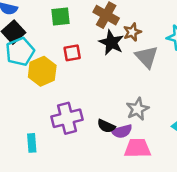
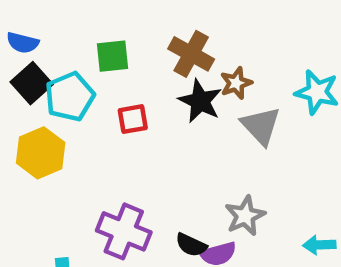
cyan pentagon: (20, 52) -> (70, 97), moved
yellow hexagon: (42, 71) -> (41, 153), moved
purple cross: (67, 118) -> (124, 231), turned 36

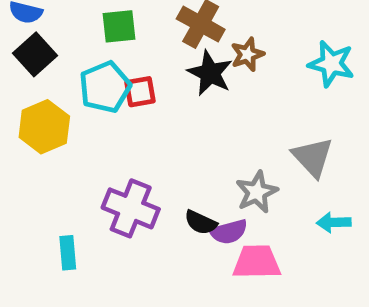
cyan pentagon: (70, 97) -> (105, 87), moved
gray triangle: (261, 126) -> (313, 157), moved

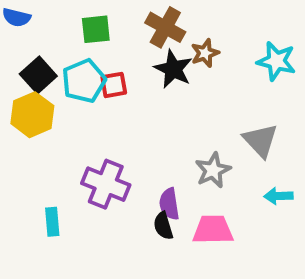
black square: (35, 54) -> (38, 75), moved
black semicircle: (201, 222) -> (163, 226), moved, turned 48
purple semicircle: (229, 232) -> (169, 204), moved, turned 96

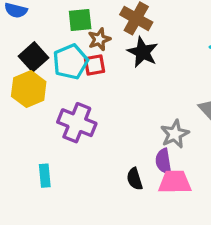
brown star: (205, 53) -> (99, 39), moved
purple cross: (106, 184) -> (77, 123), moved
purple semicircle: (169, 204) -> (163, 161), moved

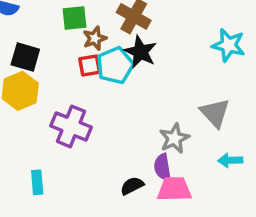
black square: (33, 57) -> (25, 57), turned -32
cyan pentagon: (70, 62) -> (115, 65), moved
black semicircle: (135, 179) -> (132, 186), turned 80

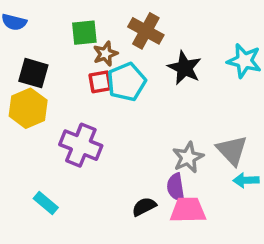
black star: (140, 52) -> (184, 68), moved
gray triangle: (215, 113) -> (232, 150), moved
cyan rectangle: (37, 182) -> (46, 203), turned -45

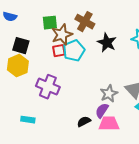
brown star: (105, 54) -> (62, 35), size x1.5
purple semicircle: (176, 187) -> (102, 111), turned 42
cyan rectangle: (46, 203) -> (28, 120), turned -32

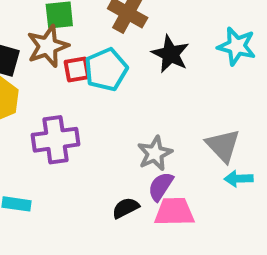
brown star: (62, 35) -> (48, 46), moved
purple cross: (48, 87) -> (55, 140), turned -30
gray star: (109, 94) -> (155, 153), moved

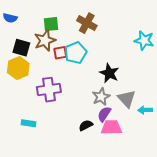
black star: (170, 54) -> (109, 73), moved
gray triangle: (223, 146) -> (127, 99), moved

